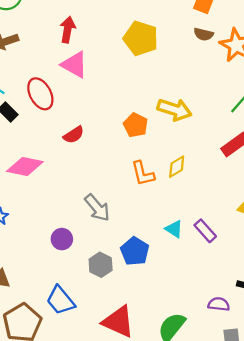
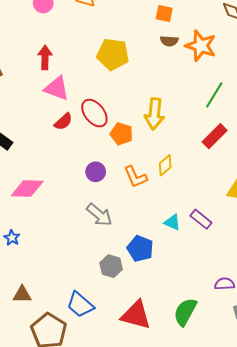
red ellipse: (40, 94) -> (94, 113), moved
yellow arrow: (174, 110) -> (154, 114), turned 88
red semicircle: (74, 135) -> (63, 122), moved
purple circle: (62, 239) -> (96, 172), moved

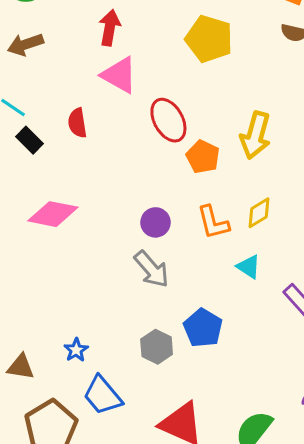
red semicircle: (63, 122) -> (77, 123), moved, turned 114
purple circle: (96, 172) -> (155, 222), moved
cyan triangle: (172, 222) -> (249, 267), moved
blue star: (12, 238) -> (76, 350), moved

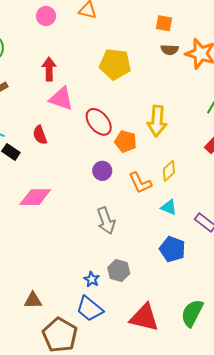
purple circle: (155, 222) -> (102, 171), moved
gray arrow: (152, 269) -> (106, 221), turned 32
blue pentagon: (203, 328) -> (172, 249), moved
blue star: (76, 350) -> (92, 279), moved

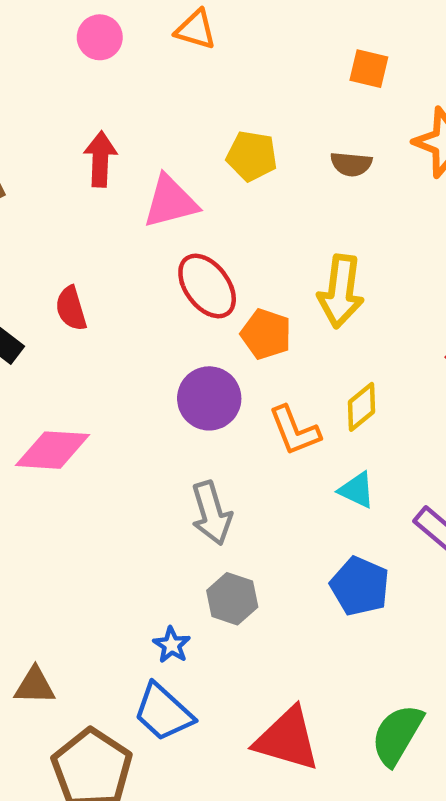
brown semicircle: (170, 50) -> (351, 164), moved
yellow pentagon: (115, 64) -> (252, 156), size x0.7
pink triangle: (61, 99) -> (170, 202), moved, turned -36
purple circle: (102, 171) -> (209, 398), size x1.4
gray hexagon: (119, 271) -> (232, 599), moved

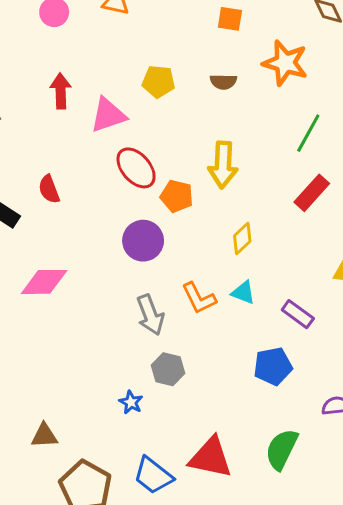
orange L-shape: (295, 431) -> (199, 298), moved
blue pentagon: (360, 586) -> (273, 366), moved, turned -30
blue trapezoid: (163, 712) -> (153, 476), moved

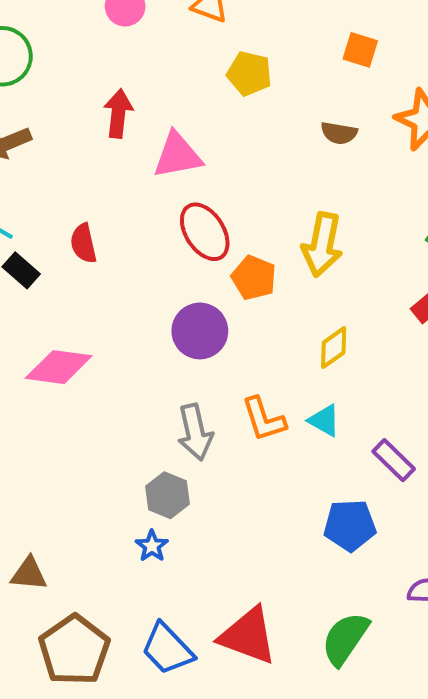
yellow pentagon: (159, 82) -> (249, 73), moved
gray hexagon: (168, 369) -> (167, 495), moved

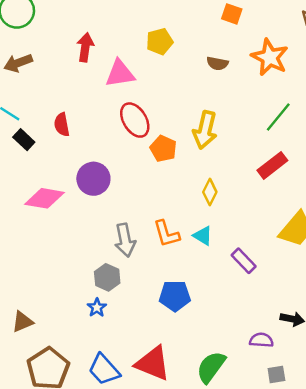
yellow pentagon: (249, 73) -> (160, 42), moved, turned -30
purple circle: (200, 331) -> (93, 179), moved
yellow diamond: (334, 348) -> (210, 192), turned -30
blue pentagon: (350, 525) -> (175, 296), moved
brown triangle: (29, 574) -> (22, 322), turned -30

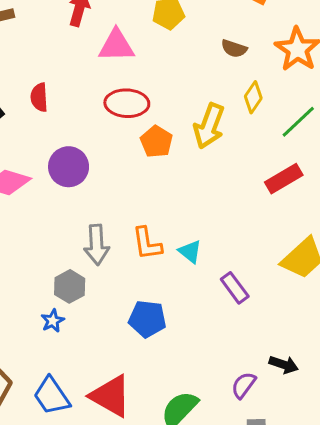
red ellipse: (135, 120) -> (127, 103), turned -64
yellow diamond: (210, 192) -> (253, 97), moved
purple semicircle: (261, 340) -> (244, 385), turned -65

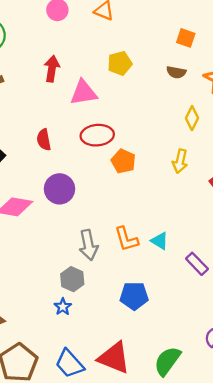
brown semicircle: (234, 49) -> (176, 72), moved
red semicircle: (39, 97) -> (44, 140), moved
yellow arrow: (209, 126) -> (180, 161), moved, size x0.7

